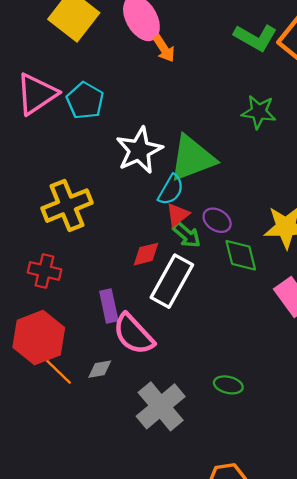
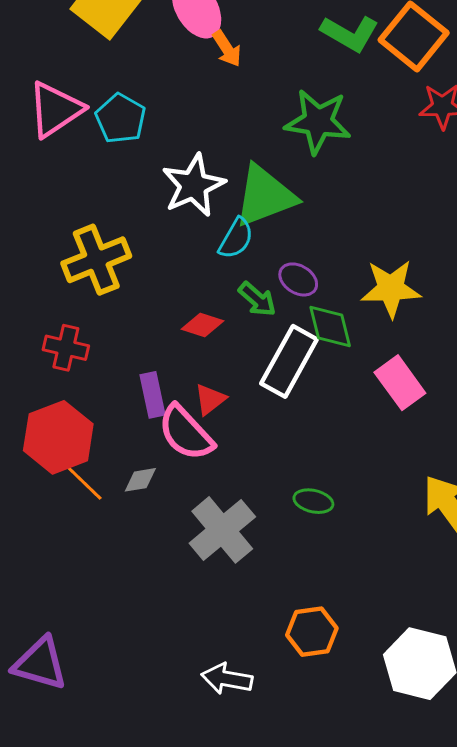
green star: (259, 112) -> (318, 122), moved, size x1.4
red triangle: (178, 215) -> (210, 399), moved
red diamond: (146, 254) -> (203, 325), turned 32
white rectangle: (172, 281) -> (289, 361), moved

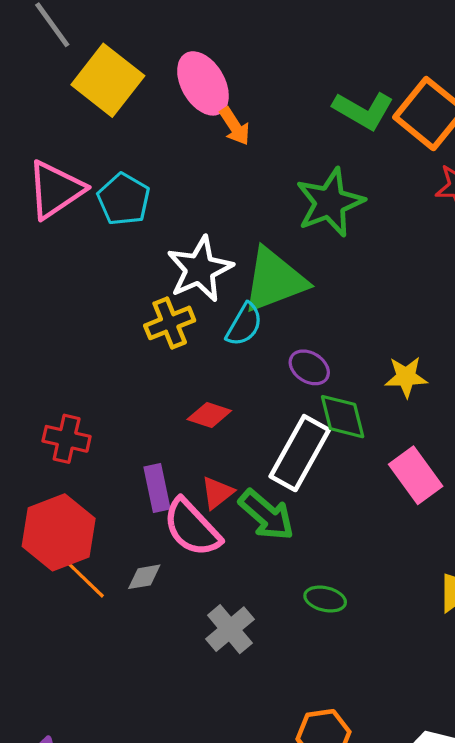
green star: (318, 122) -> (330, 202), turned -30
yellow cross: (96, 260) -> (170, 323), moved, size x0.7
yellow star: (391, 289) -> (406, 377), size x0.7
green arrow: (257, 299) -> (266, 515), moved, size x1.4
gray cross: (222, 530) -> (230, 629), size x0.7

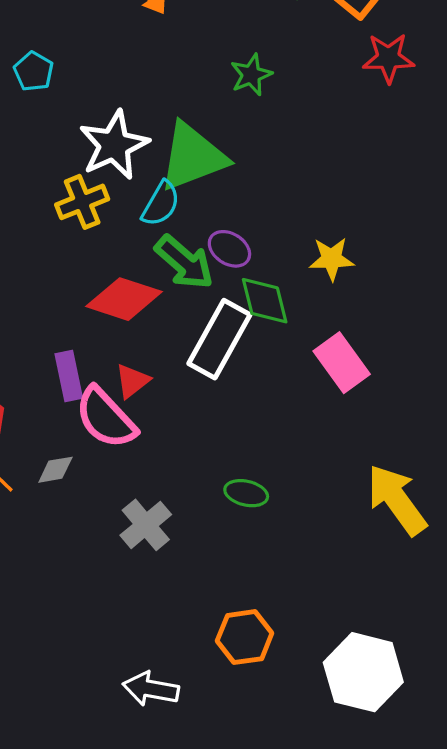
cyan pentagon: (124, 199) -> (34, 71), size x0.7
green star: (330, 202) -> (251, 75), size x0.6
red diamond: (209, 415) -> (124, 299), size x1.6
green arrow: (266, 515) -> (184, 262), moved

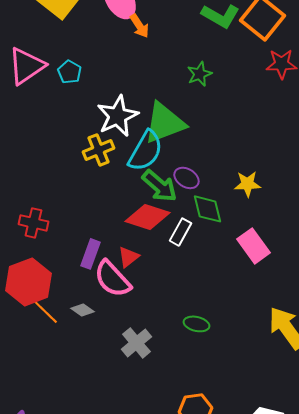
cyan semicircle: (161, 204) -> (145, 151), size x1.5
red diamond: (124, 299) -> (147, 217), moved
white rectangle: (219, 339) -> (180, 232), size x0.6
purple rectangle: (69, 376) -> (90, 254), turned 32
gray diamond: (55, 470) -> (82, 310), turned 45

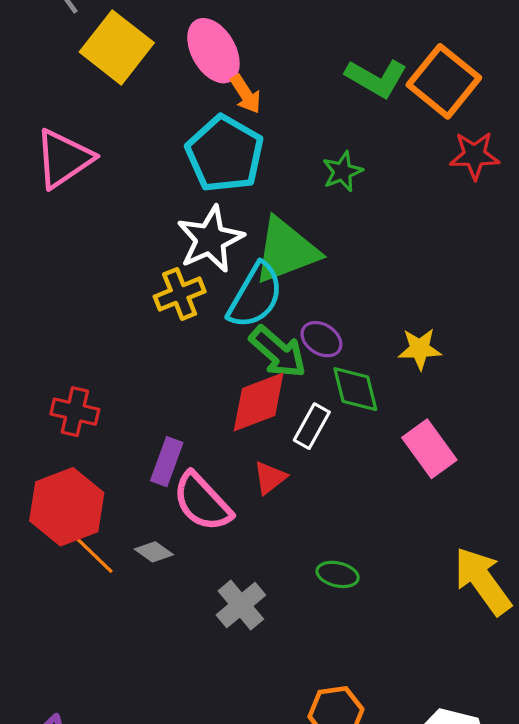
cyan pentagon: (69, 72) -> (225, 154), moved, size x2.0
red diamond: (147, 217) -> (259, 402), turned -39
red triangle: (128, 257) -> (270, 478), moved

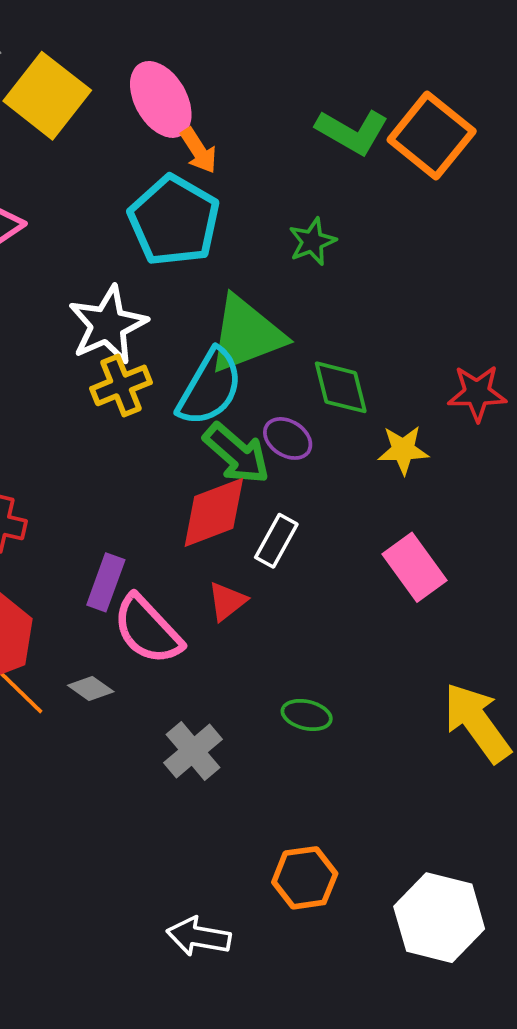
red star: (475, 155) -> (477, 393), moved
white star: (210, 239) -> (108, 325), moved
green diamond: (355, 389) -> (341, 387), moved

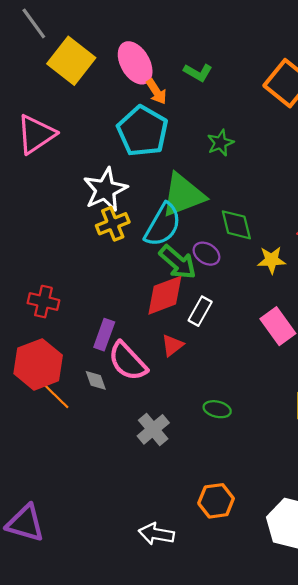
green L-shape: (352, 132) -> (198, 72), moved, size x0.7
gray diamond: (91, 688) -> (96, 380), moved, turned 35

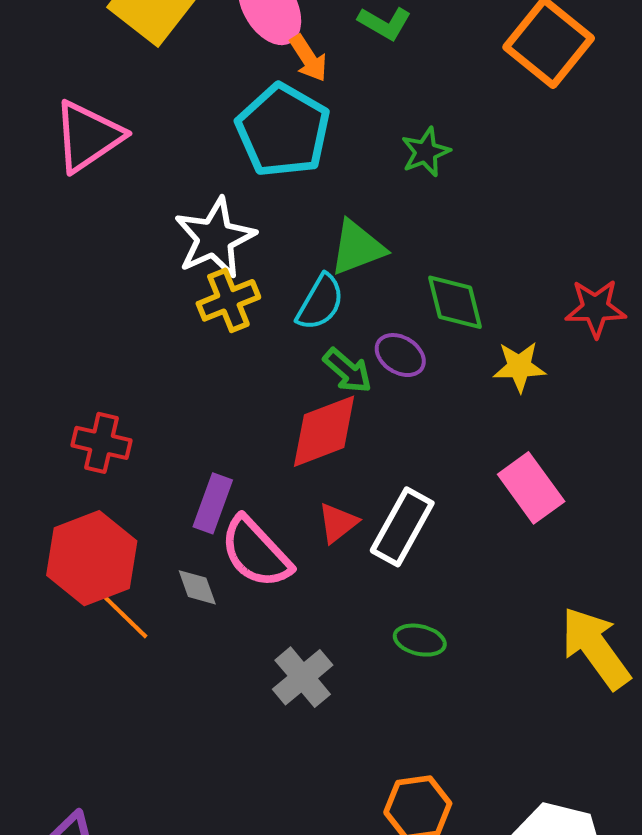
green triangle: (183, 195) -> (357, 248), size x0.7
cyan semicircle: (163, 225) -> (320, 302), size x0.7
green arrow: (178, 262) -> (348, 371), size x0.7
white rectangle: (200, 311) -> (402, 527), moved, size x1.4

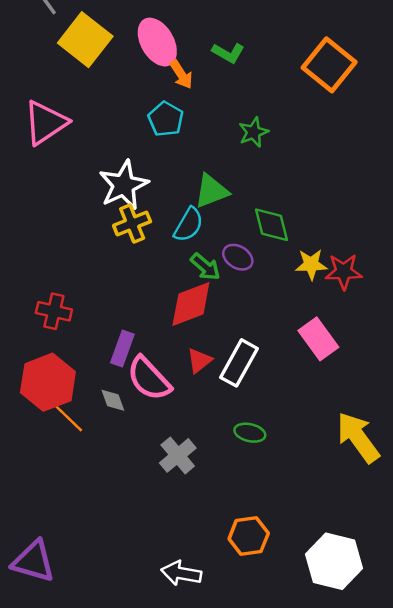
cyan pentagon: (283, 130) -> (166, 119), size x0.6
red star: (595, 308) -> (344, 272), moved

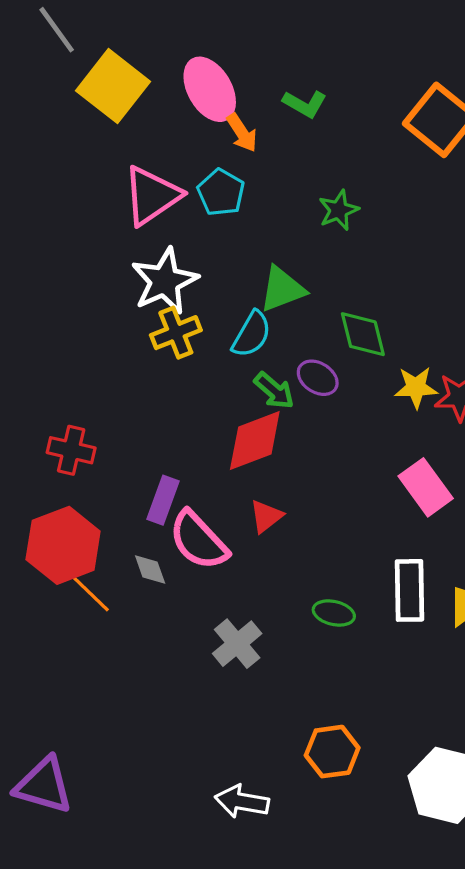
pink triangle: (46, 123) -> (152, 196), moved
white rectangle: (239, 363) -> (410, 590), moved, turned -30

